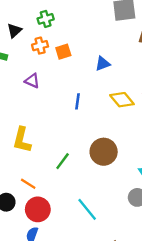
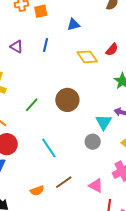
purple triangle: (32, 81) -> (17, 47), moved
blue line: (77, 101) -> (46, 45), moved

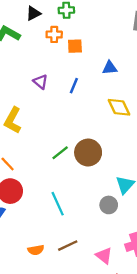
green line: (32, 105) -> (60, 153), moved

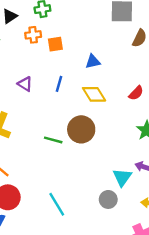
yellow diamond: (119, 107) -> (94, 94), moved
green line: (60, 153) -> (53, 140), moved, turned 60
brown circle: (88, 153) -> (81, 129), moved

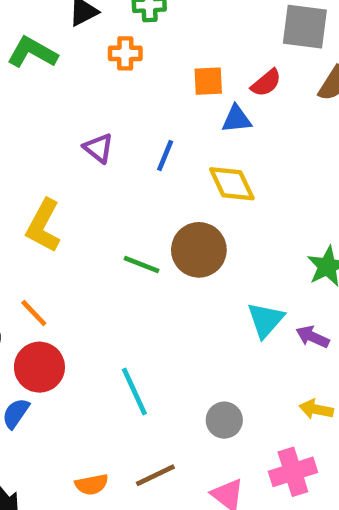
orange square: (55, 44) -> (208, 81), moved
red semicircle: (136, 93) -> (266, 83), moved
cyan triangle: (122, 177) -> (266, 320), moved
gray circle: (108, 199) -> (224, 420), moved

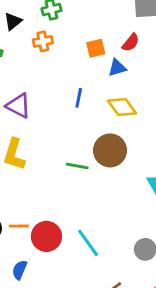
purple triangle: (98, 148) -> (19, 106), moved, size x1.4
orange line: (34, 313) -> (19, 226), moved, turned -36
red circle: (39, 367) -> (46, 236), moved

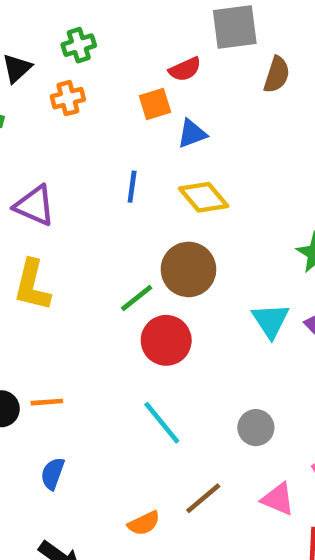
red semicircle: (131, 43) -> (185, 69), moved, turned 30
green line: (77, 166) -> (137, 298), turned -45
red circle: (46, 236) -> (166, 340), moved

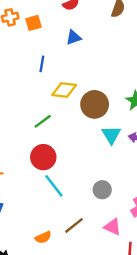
orange square: (155, 104) -> (34, 23), moved
yellow diamond: (204, 197) -> (64, 90), moved, turned -45
brown circle: (188, 269) -> (95, 104), moved
red circle: (166, 340) -> (43, 157), moved

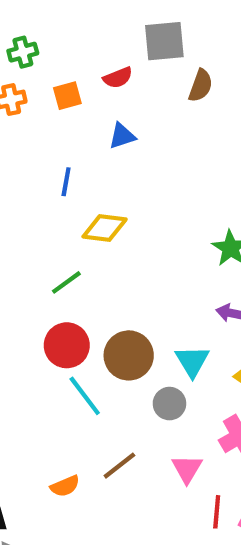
orange square: (34, 23) -> (67, 96), moved
brown circle: (95, 104) -> (129, 355), moved
cyan triangle: (111, 135) -> (192, 361), moved
pink triangle: (113, 227) -> (187, 469), turned 36

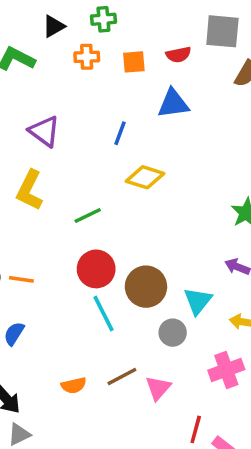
blue triangle: (122, 136) -> (173, 104), size x1.4
green line: (66, 282) -> (88, 215), moved
pink triangle: (187, 469) -> (158, 388), moved

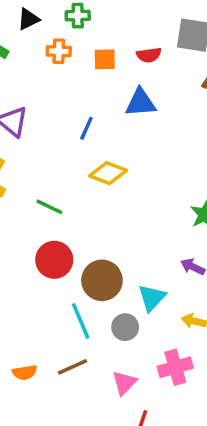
green line: (88, 215) -> (49, 207), turned 48
cyan line: (104, 314) -> (81, 321), moved
pink triangle: (158, 388) -> (124, 383), moved

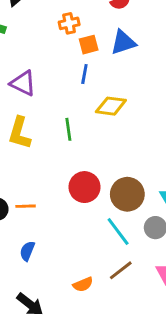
orange cross: (59, 51) -> (69, 23), moved
orange square: (105, 59) -> (89, 45), moved
green line: (49, 207) -> (68, 129), moved, turned 70

